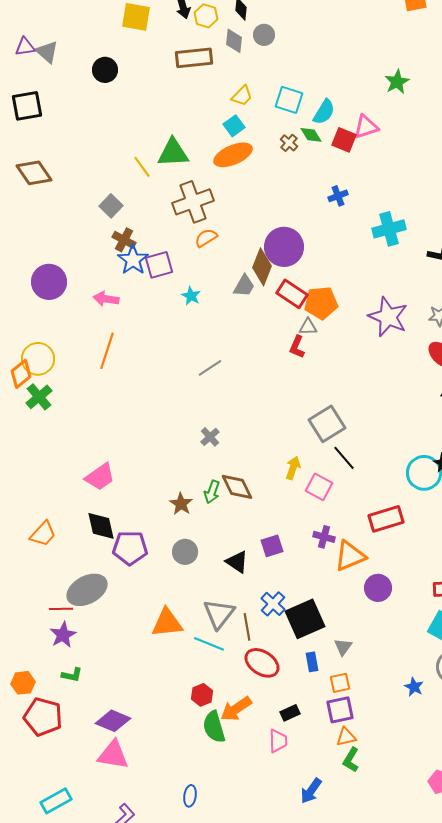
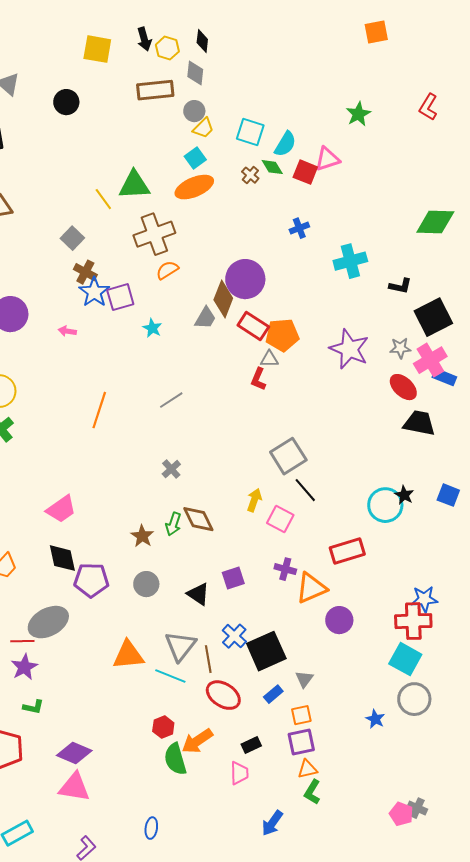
gray circle: (264, 35) -> (194, 111), moved
pink arrow: (106, 299) -> (67, 331), size x0.7
orange line: (107, 351) -> (99, 410), moved
blue rectangle: (312, 662) -> (273, 694), turned 60

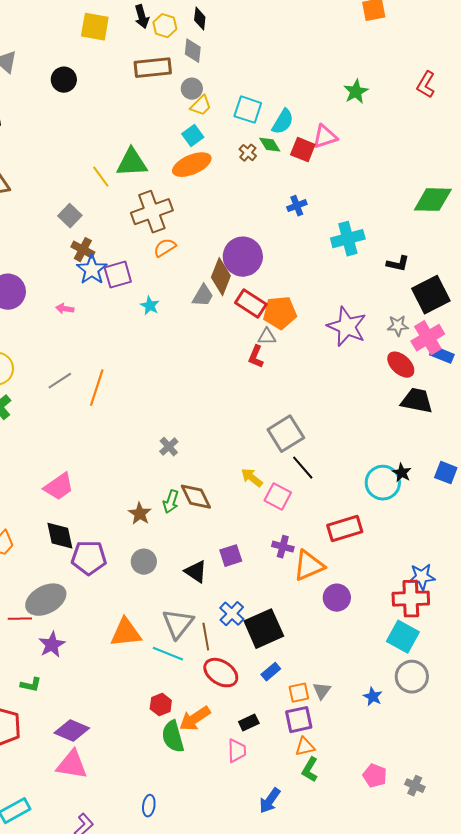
gray line: (171, 400) -> (60, 381), moved
yellow arrow: (254, 500) -> (252, 478), turned -70
purple star: (24, 667) -> (52, 645), moved
gray triangle: (304, 679) -> (322, 691), moved
pink pentagon: (401, 814) -> (375, 776), moved

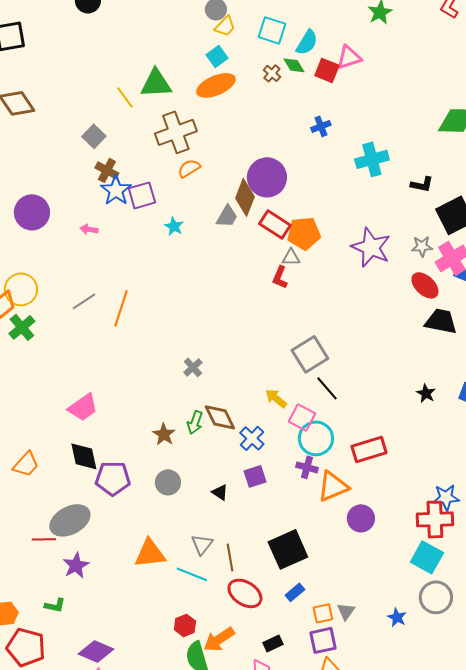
cyan circle: (383, 483) -> (316, 438), moved
black triangle: (196, 572) -> (220, 492), size x0.7
blue cross: (232, 614) -> (252, 438), moved
gray triangle: (178, 624) -> (202, 544), size x0.7

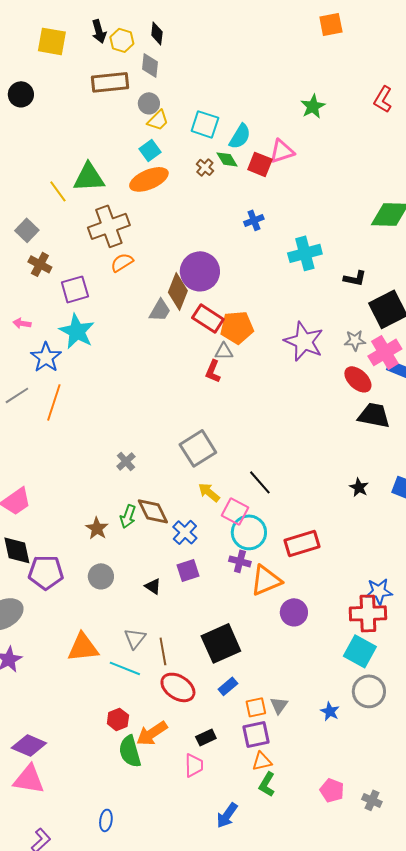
blue star: (116, 190) -> (46, 357), moved
cyan star: (174, 226) -> (77, 331), moved, size x1.8
gray square: (310, 354) -> (198, 448), moved

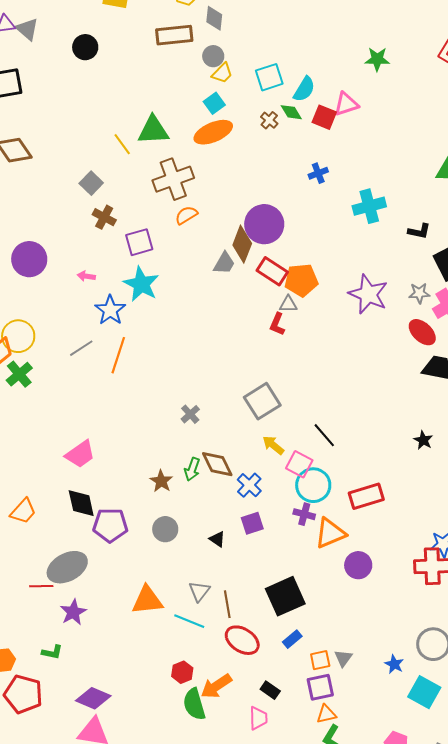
green star: (313, 106) -> (377, 59), turned 30
cyan square: (205, 124) -> (269, 77), turned -36
cyan square: (360, 651) -> (424, 692), moved
black rectangle: (206, 737) -> (270, 690), turned 60

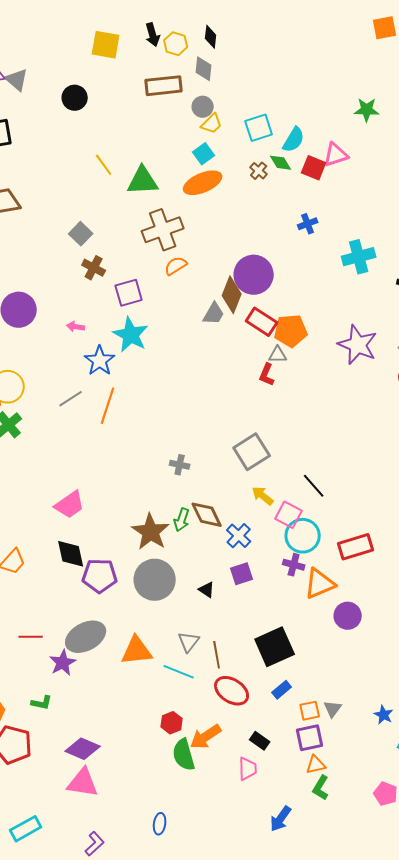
yellow line: (122, 144) -> (104, 165), moved
gray cross: (190, 414) -> (180, 465), turned -36
brown star: (161, 481) -> (151, 532), size x1.6
gray circle: (165, 529) -> (155, 580), size x1.6
gray ellipse: (67, 567) -> (86, 637), moved

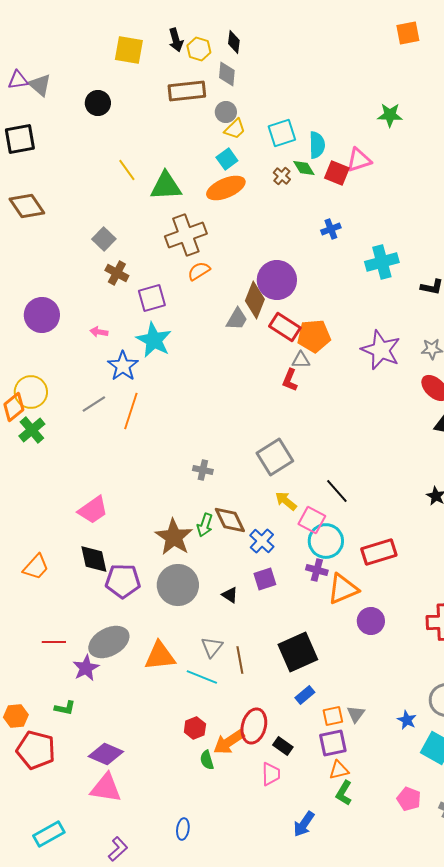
cyan semicircle: (294, 140) -> (317, 145), turned -32
red ellipse: (232, 691) -> (254, 726), moved, turned 72
green semicircle: (184, 755) -> (207, 760), size x0.6

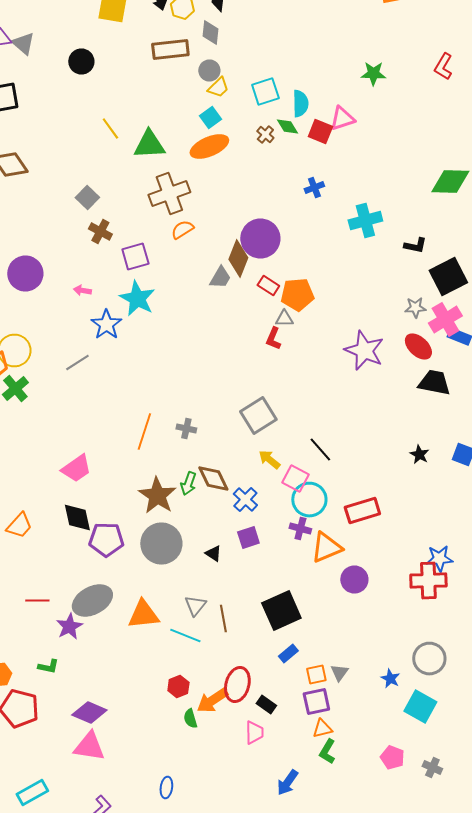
red rectangle: (285, 327) -> (268, 286), size x0.7
purple star: (381, 350) -> (364, 350), moved
orange line: (131, 411) -> (144, 432), moved

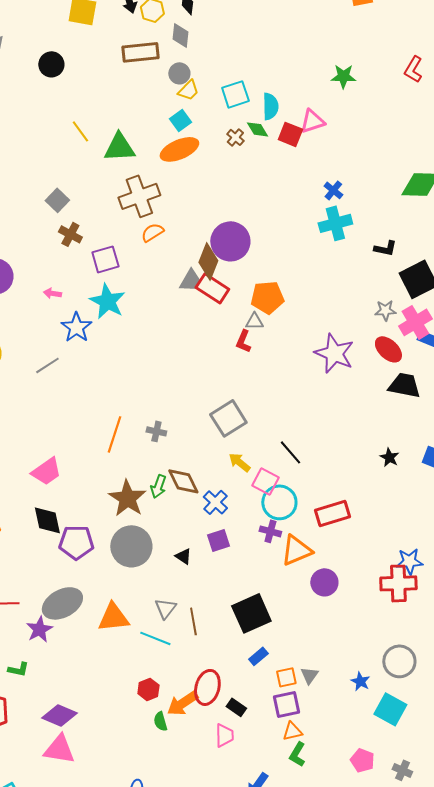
blue cross: (314, 188) -> (333, 190), moved, turned -30
red rectangle: (268, 286) -> (212, 288), moved, size x1.5

